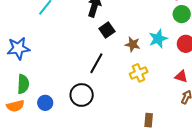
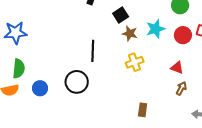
black square: (107, 30) -> (121, 15), moved
black line: (96, 63) -> (93, 51), turned -30

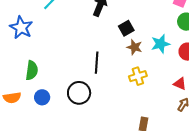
blue star: (15, 33) -> (21, 28), moved, turned 30
green semicircle: (19, 69) -> (32, 70), moved

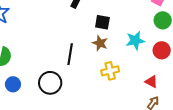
black square: (126, 28) -> (102, 22), turned 35
brown star: (134, 47) -> (100, 43), moved

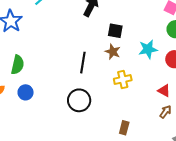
black circle: (50, 83) -> (79, 100), moved

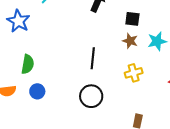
black square: (115, 31) -> (132, 19), moved
brown star: (113, 52) -> (130, 41), moved

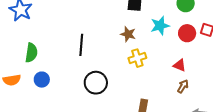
brown star: (130, 41) -> (128, 34), moved
black line: (93, 58) -> (81, 45), moved

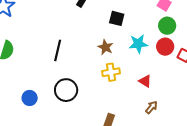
red circle: (187, 33) -> (165, 47), moved
red triangle: (180, 65) -> (145, 81), moved
blue circle: (42, 80) -> (30, 98), moved

